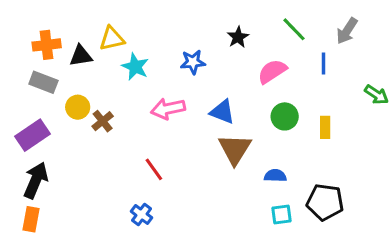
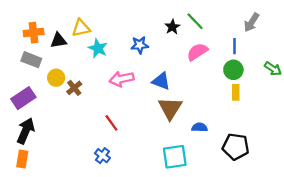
green line: (294, 29) -> (195, 21), moved
green circle: (285, 116) -> (233, 70), moved
cyan square: (282, 215) -> (175, 157), moved, size x1.6

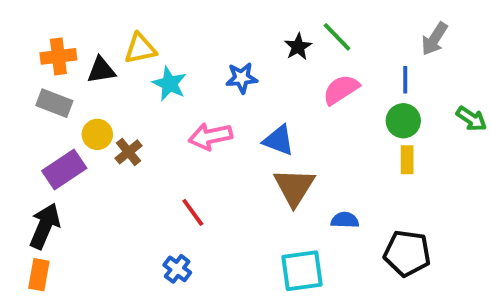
purple rectangle: (23, 98) -> (64, 169), moved

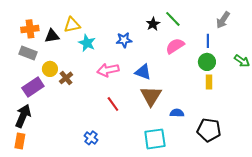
red line: (193, 212) -> (113, 104), moved

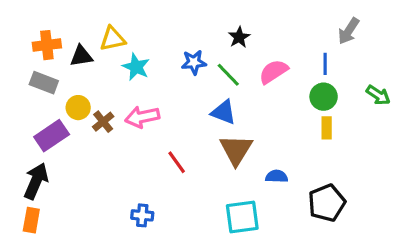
green line: (173, 19) -> (228, 75), moved
pink arrow: (108, 70) -> (142, 117), moved
black pentagon: (209, 130) -> (327, 203), turned -30
blue cross: (91, 138) -> (142, 215), turned -32

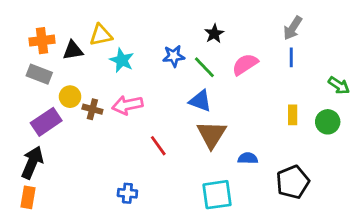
gray arrow: (349, 31) -> (293, 28), moved
green circle: (324, 97) -> (328, 122), moved
brown cross: (103, 122) -> (92, 109), turned -36

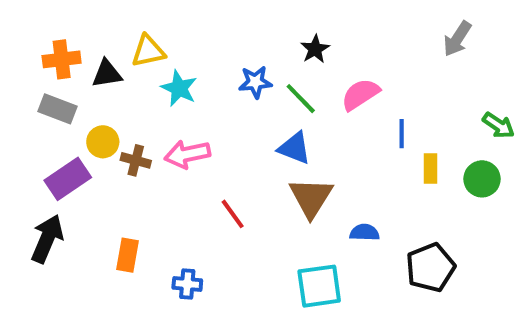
gray arrow: (293, 28) -> (457, 39), moved
blue line: (291, 57) -> (402, 134), moved
orange rectangle: (28, 197) -> (128, 255), moved

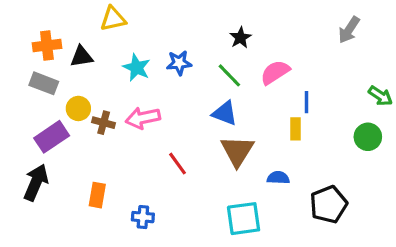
yellow triangle: (148, 51) -> (113, 19), moved
blue star: (255, 82) -> (179, 63), moved
yellow rectangle: (430, 169) -> (295, 129), moved

